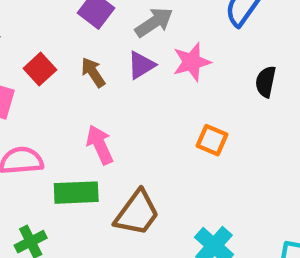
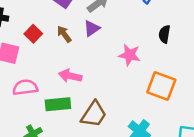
pink star: (192, 62) -> (130, 55), moved, turned 30
orange square: (212, 140) -> (161, 86), moved, size x1.6
pink arrow: (100, 145) -> (70, 76), turned -50

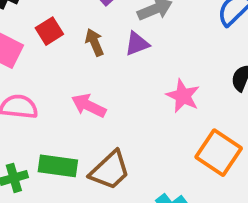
green rectangle: (58, 104) -> (58, 166), moved

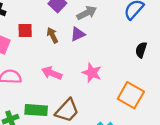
red square: (49, 31) -> (25, 30), turned 35
pink star: (183, 96) -> (92, 73), moved

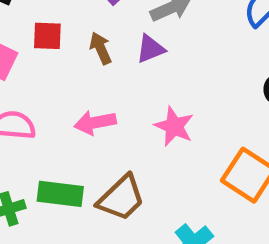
pink arrow: (52, 73) -> (95, 123), turned -36

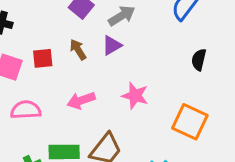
red square: (47, 36) -> (43, 58), moved

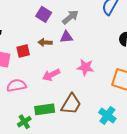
purple triangle: (112, 45) -> (66, 37), turned 32
brown arrow: (78, 50) -> (45, 42), turned -48

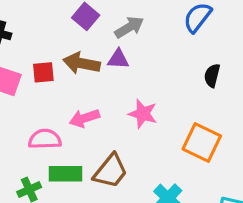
brown arrow: (45, 42) -> (82, 63), size x1.5
pink semicircle: (16, 85) -> (45, 139), moved

